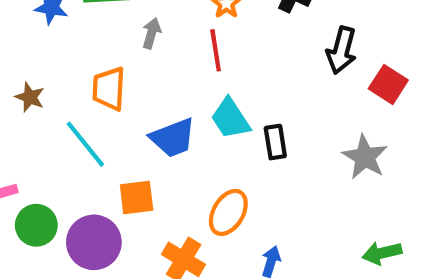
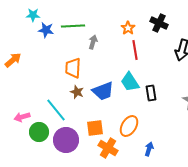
red line: (216, 50) -> (135, 50), moved
brown star: (30, 97) -> (77, 92), moved
cyan line: (85, 144) -> (56, 110), moved
orange square: (137, 198) -> (95, 128), moved

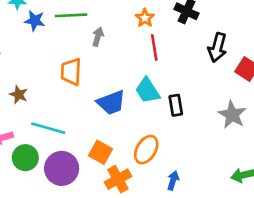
brown star: (77, 92) -> (19, 95), moved
cyan line: (56, 110) -> (48, 128), turned -35
orange square: (95, 128) -> (101, 152), turned 36
orange cross: (108, 148) -> (118, 179), turned 30

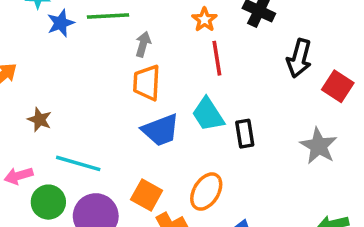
blue star: (35, 21) -> (61, 23), turned -30
orange trapezoid: (71, 72) -> (147, 83), moved

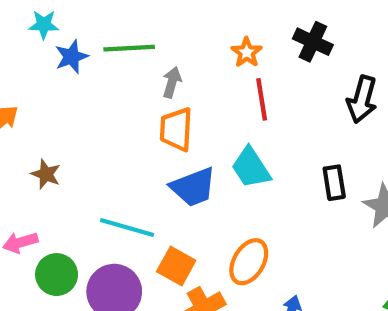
black rectangle: (245, 134) -> (334, 183), moved
cyan line: (78, 163) -> (127, 228), moved

